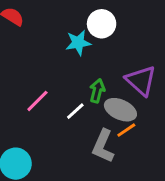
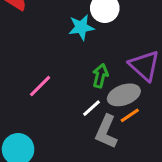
gray ellipse: (120, 110) -> (124, 95), turned -44
white line: (75, 111) -> (92, 108), moved

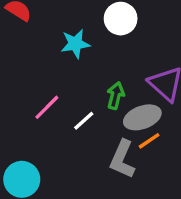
cyan star: (81, 27) -> (75, 44), moved
white line: (92, 108) -> (84, 121), moved

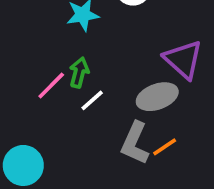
green arrow: (116, 96) -> (79, 72), moved
orange line: (149, 141) -> (165, 147), moved

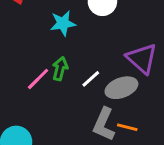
white line: (92, 100) -> (91, 79), moved
orange line: (165, 147) -> (127, 127), turned 48

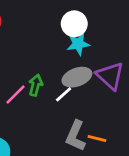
cyan star: (63, 23) -> (78, 44), moved
gray ellipse: (121, 88) -> (77, 77), moved

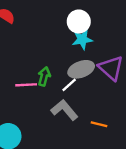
pink line: (16, 94) -> (26, 85), turned 42
gray L-shape: (76, 136) -> (64, 110), moved, turned 116

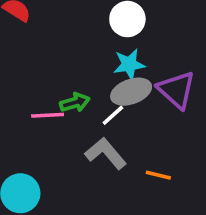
cyan star: (82, 39) -> (129, 64), moved
green arrow: (44, 76) -> (75, 103), turned 60

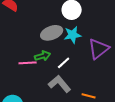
purple triangle: (176, 90) -> (99, 49), turned 40
gray ellipse: (131, 92) -> (52, 33), moved

